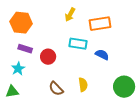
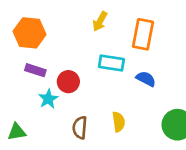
orange rectangle: (100, 24) -> (143, 34), turned -70
cyan star: (18, 69) -> (48, 99), moved
brown semicircle: (56, 89) -> (80, 128), turned 49

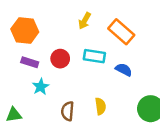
orange rectangle: (143, 34) -> (121, 32), turned -60
red circle: (68, 82) -> (60, 59), moved

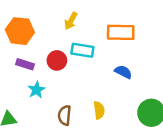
yellow arrow: (85, 21) -> (71, 21), moved
orange rectangle: (121, 32) -> (121, 32), turned -40
cyan rectangle: (94, 56) -> (82, 50), moved

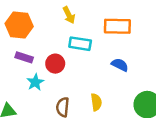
yellow arrow: (71, 21) -> (69, 15), turned -56
red circle: (57, 60) -> (55, 64), moved

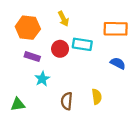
yellow arrow: (69, 15) -> (63, 19), moved
red circle: (55, 64) -> (60, 49), moved

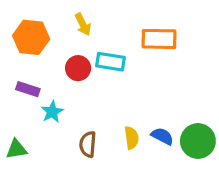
purple rectangle: (32, 57) -> (28, 89), moved
blue semicircle: (118, 63) -> (162, 136), moved

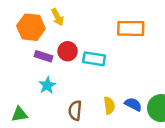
yellow arrow: (83, 24) -> (57, 17), moved
cyan rectangle: (110, 62) -> (94, 59), moved
purple rectangle: (28, 89) -> (44, 56), moved

